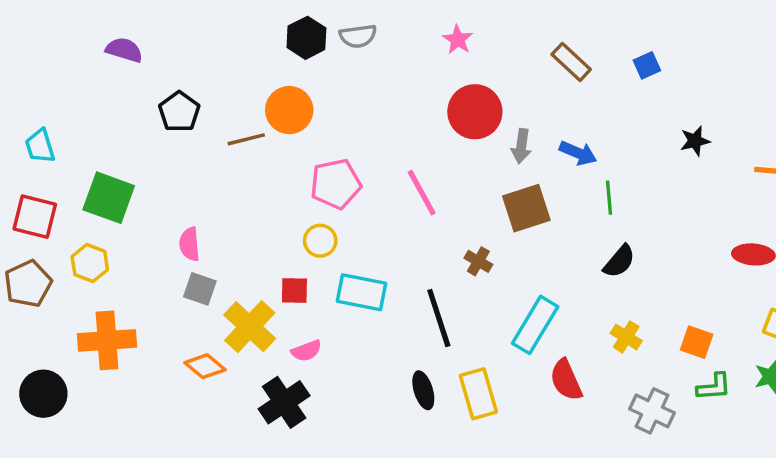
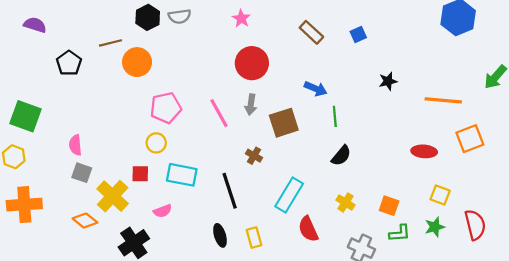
brown line: (246, 139) -> (110, 43), moved
gray arrow: (521, 146) -> (251, 105), moved
pink semicircle: (306, 351) -> (163, 211), moved
yellow rectangle: (478, 394) -> (254, 238), size x0.7

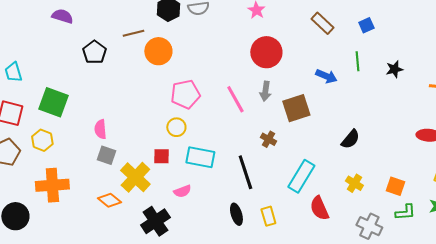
green line: (335, 116) -> (357, 61), moved

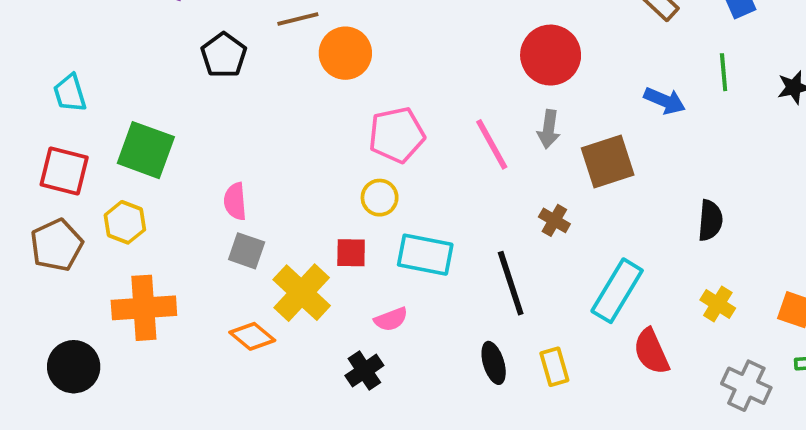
black semicircle: (350, 139) -> (710, 220), turned -35
black cross: (155, 221) -> (364, 371), moved, size x0.7

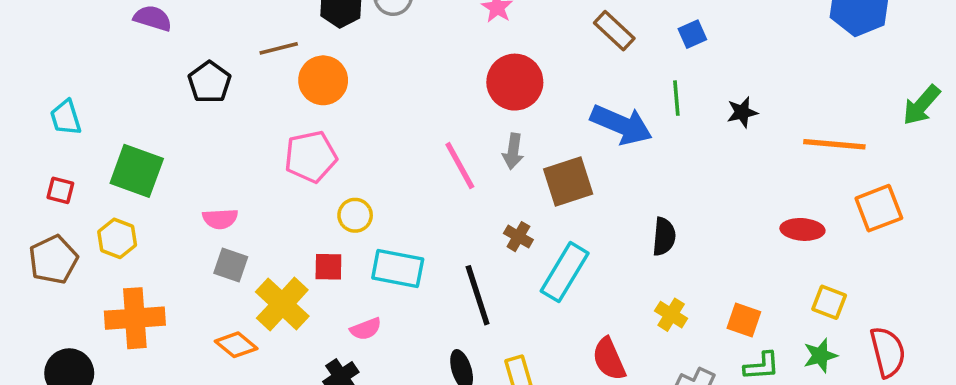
blue arrow: (665, 101) -> (621, 125), size x1.6
pink pentagon: (397, 135) -> (311, 157), moved
red square: (64, 171) -> (60, 190), size x0.6
pink semicircle: (235, 201) -> (220, 219), turned -88
cyan rectangle: (617, 291) -> (565, 272), moved

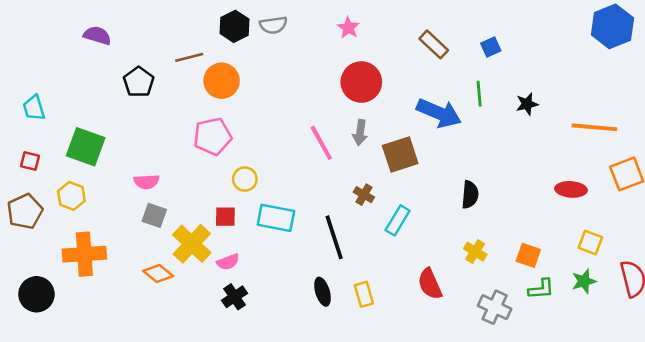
cyan rectangle: (565, 272) -> (398, 220), size x0.7
pink semicircle: (366, 329) -> (228, 262), moved

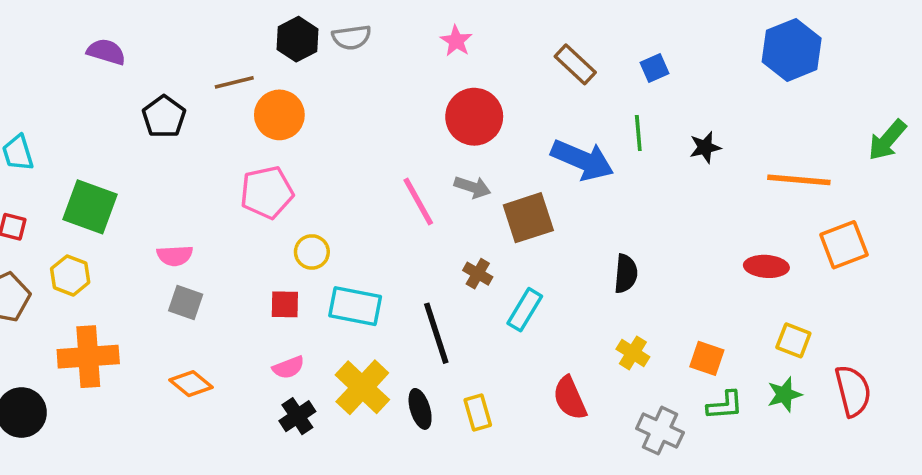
blue hexagon: (612, 26) -> (792, 50), moved
gray arrow: (360, 132) -> (472, 187), turned -80
yellow cross: (192, 244) -> (362, 387), moved

